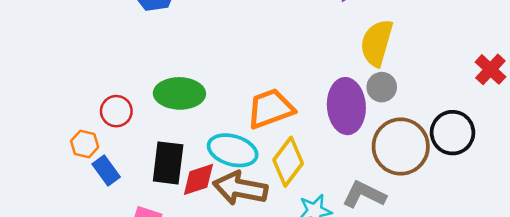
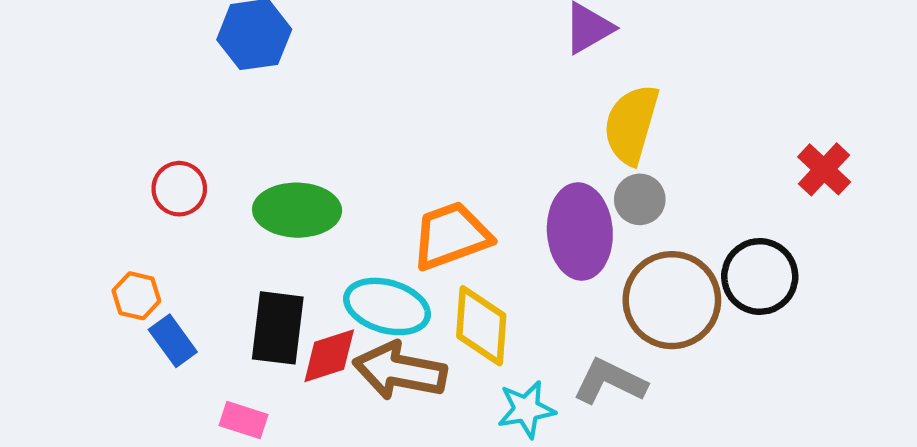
red circle: (116, 111) -> (179, 189), moved
yellow diamond: (288, 162) -> (481, 326), turned -33

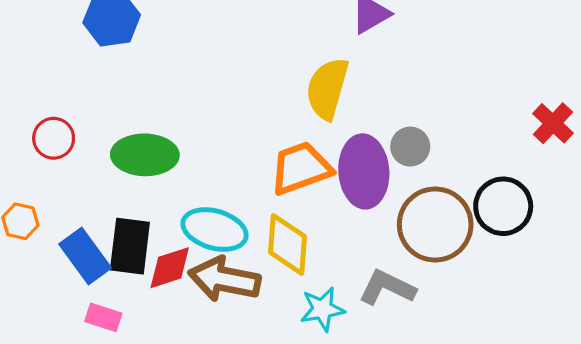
yellow semicircle: (631, 124) -> (327, 88), moved
orange trapezoid: (451, 236) -> (301, 168), moved
blue rectangle: (173, 341) -> (85, 256), moved, size x1.4

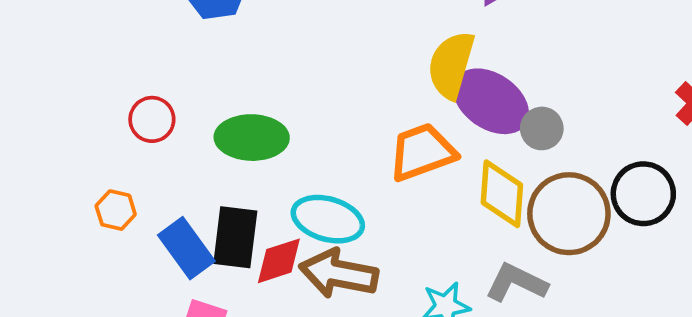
purple ellipse: (364, 171) -> (491, 101), moved, turned -52
yellow diamond: (287, 244) -> (502, 194), moved

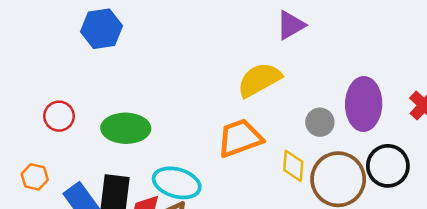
yellow semicircle: (451, 65) -> (259, 80), turned 45
purple ellipse: (491, 101) -> (364, 104), moved, turned 57
yellow diamond: (502, 194) -> (293, 166), size x0.7

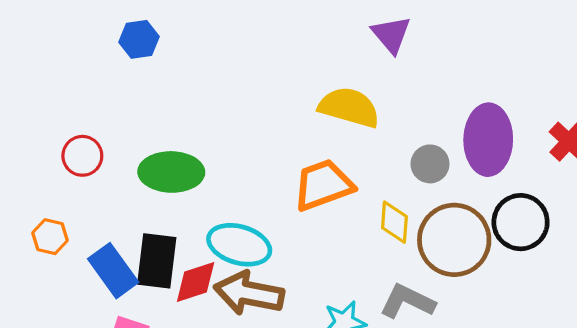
purple triangle: (291, 25) -> (391, 35), turned -40
blue hexagon: (101, 29) -> (139, 39), size x0.7
yellow semicircle: (259, 80) -> (349, 107), turned 45

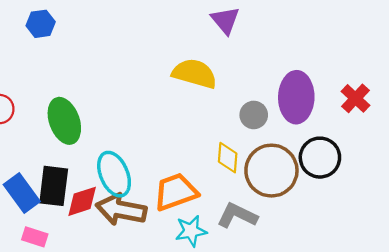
green ellipse: (171, 172) -> (64, 121), turned 69
orange trapezoid: (323, 185) -> (176, 192), moved
cyan ellipse: (239, 245) -> (114, 174), turned 51

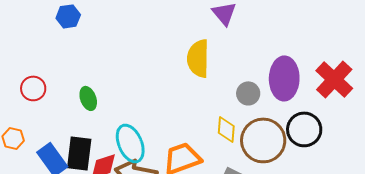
yellow semicircle: (195, 74) -> (198, 58), turned -105
red cross: (355, 98) -> (334, 79), size x1.5
green ellipse: (64, 121) -> (88, 98), size x0.6

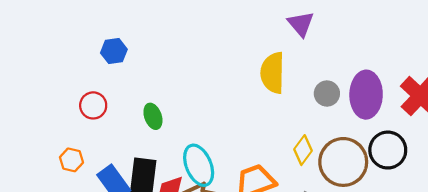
blue hexagon: (68, 16) -> (114, 51), moved
gray circle: (248, 93) -> (327, 93), moved
yellow diamond: (226, 129) -> (303, 150), turned 32

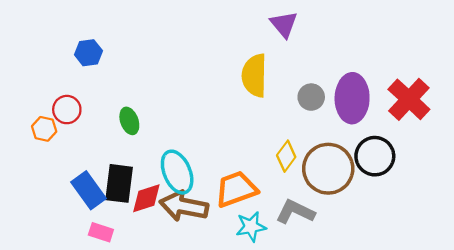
orange hexagon: (71, 160) -> (44, 129), moved

